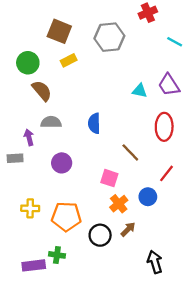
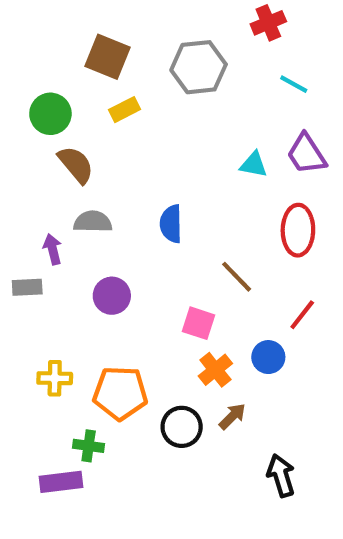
cyan line: (175, 42) -> (294, 84), moved
green cross: (57, 255) -> (89, 446), moved

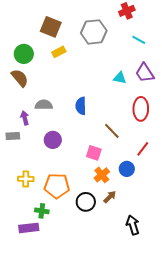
brown semicircle: (76, 165) -> (20, 78), moved

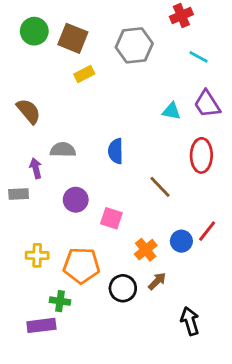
green circle: (24, 54) -> (34, 31), moved
red line: (143, 149) -> (207, 231), moved
pink square: (94, 153) -> (111, 218), moved

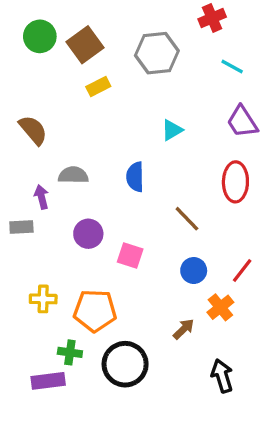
brown square: (73, 38) -> (85, 45), turned 32
cyan triangle: (171, 111) -> (172, 130), moved, turned -42
blue circle: (181, 241) -> (194, 271), moved
orange cross: (146, 250) -> (220, 307), moved
black circle: (123, 288) -> (125, 364), moved, size x1.4

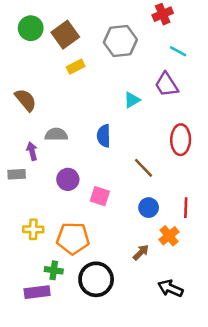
purple trapezoid: (242, 122) -> (166, 85), moved
red line: (242, 271) -> (186, 208), turned -36
black arrow: (222, 376) -> (170, 288), turned -50

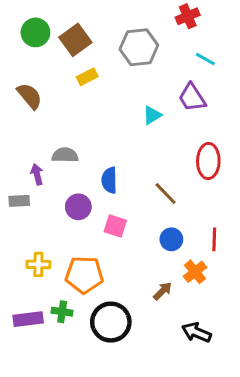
brown semicircle: (26, 100) -> (30, 96), moved
blue semicircle: (104, 136) -> (109, 180), moved
purple rectangle: (37, 292) -> (28, 319), moved

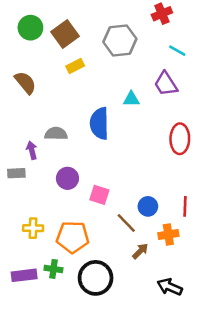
cyan triangle: (152, 115) -> (131, 99), turned 30
blue semicircle: (109, 180) -> (99, 123), moved, size x1.4
brown line: (165, 194) -> (126, 223), moved
orange cross: (195, 272) -> (168, 234), turned 30

